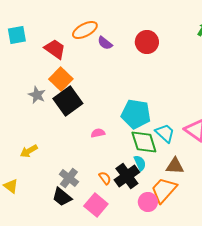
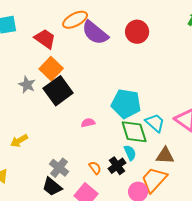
purple semicircle: (105, 43) -> (95, 33), size x1.8
black cross: (127, 176) -> (117, 166), size x0.7

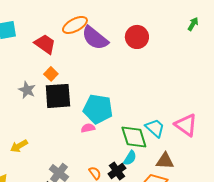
orange square: (51, 69) -> (51, 74), size x0.6
black square: (58, 91) -> (58, 96), turned 32
cyan pentagon: (126, 104) -> (98, 109), moved
cyan semicircle: (130, 153) -> (130, 158), turned 56

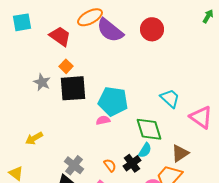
cyan trapezoid: (155, 128) -> (170, 98), moved
brown triangle: (165, 161) -> (180, 153), turned -36

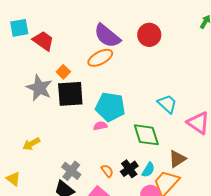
orange ellipse: (90, 17) -> (100, 58), moved
red trapezoid: (60, 36) -> (43, 41), moved
gray star: (42, 82) -> (39, 88), size x1.5
cyan semicircle: (145, 150) -> (148, 170), moved

